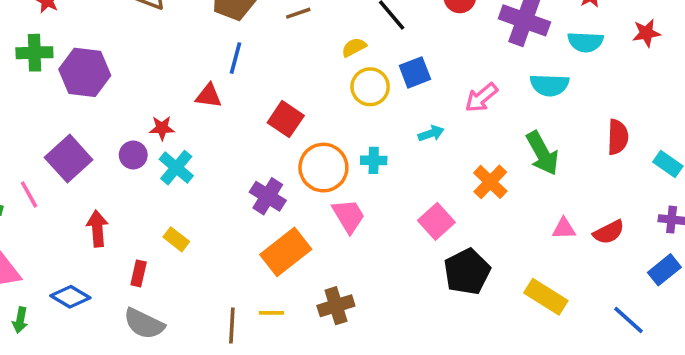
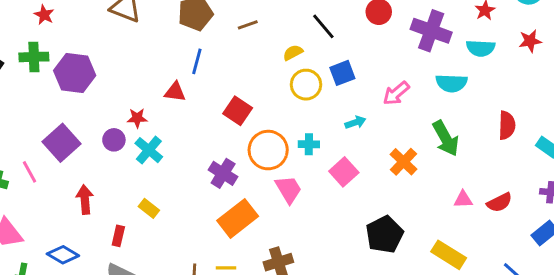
pink square: (436, 221) -> (344, 172), moved

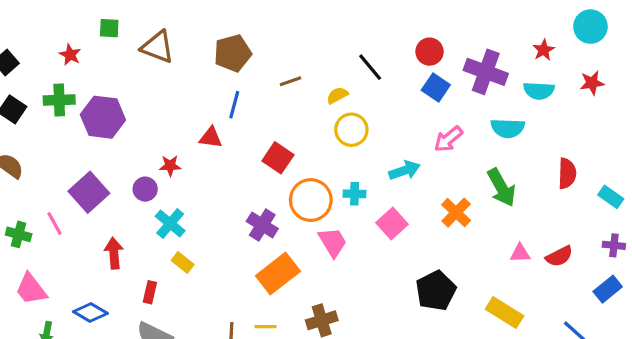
brown line: (248, 25) -> (290, 81), moved
blue square: (342, 73) -> (436, 88), moved, turned -35
cyan arrow: (355, 122) -> (405, 170), size x1.4
cyan cross: (149, 150) -> (170, 223), moved

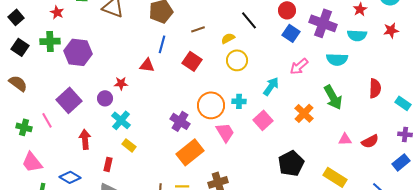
red square: (278, 158) -> (192, 61), moved
cyan arrow: (405, 170) -> (271, 86), turned -36

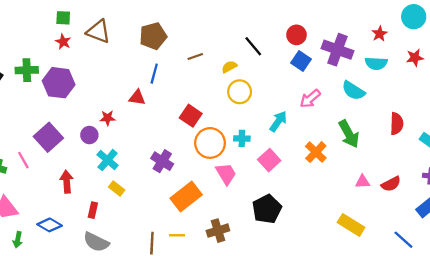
red star: (57, 12) -> (63, 42), moved
cyan semicircle: (337, 59) -> (353, 91), turned 30
red square: (192, 61) -> (191, 116), moved
purple cross: (180, 121) -> (162, 161), moved
black pentagon: (291, 163) -> (267, 209), moved

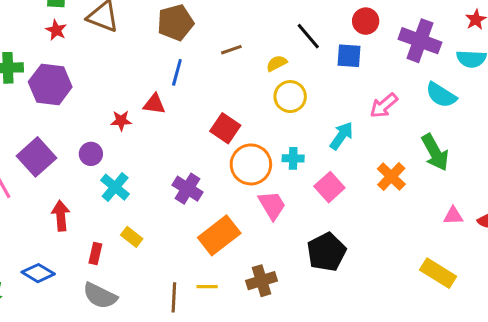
blue square: (301, 61) -> (349, 56), moved, turned -30
red star: (108, 118) -> (121, 121), moved
yellow rectangle: (117, 189) -> (132, 237), moved

